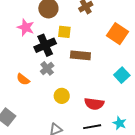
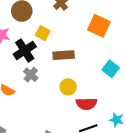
yellow square: (64, 32) -> (43, 33), turned 32
yellow circle: (62, 96) -> (68, 87), moved

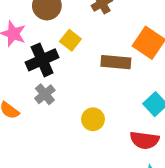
brown rectangle: (64, 55) -> (116, 62), moved
red semicircle: (86, 104) -> (144, 140), moved

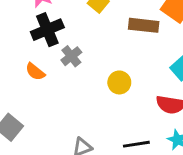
black cross: (42, 60) -> (47, 30), moved

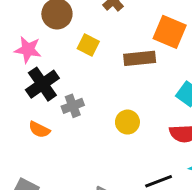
gray cross: (71, 56) -> (73, 106), turned 30

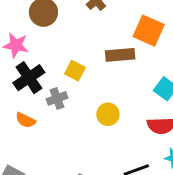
yellow square: (88, 45) -> (75, 71), moved

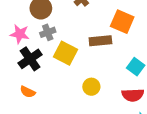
yellow square: (75, 71) -> (66, 53), size x1.5
gray cross: (57, 98) -> (48, 32), moved

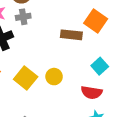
yellow square: (66, 53) -> (26, 78), moved

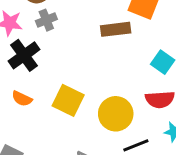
yellow circle: (54, 77) -> (116, 114), moved, size x1.5

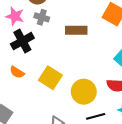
gray cross: (46, 20) -> (42, 17), turned 32
brown rectangle: (116, 29) -> (76, 30), moved

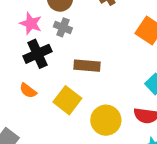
brown rectangle: (76, 30) -> (87, 66), moved

